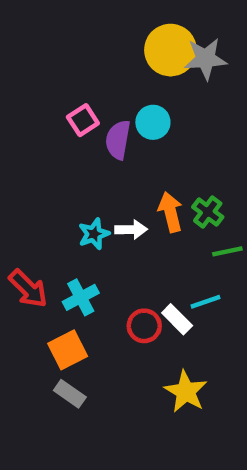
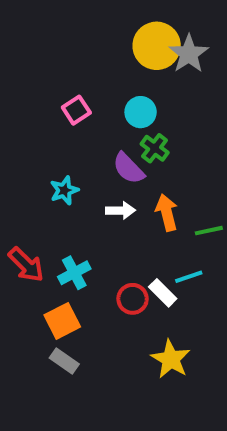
gray star: (206, 59) -> (189, 54), turned -30
purple semicircle: (118, 140) -> (129, 168), moved, turned -54
orange arrow: (170, 212) -> (167, 212), moved
green cross: (208, 212) -> (155, 148), moved
cyan star: (94, 234) -> (64, 190), moved

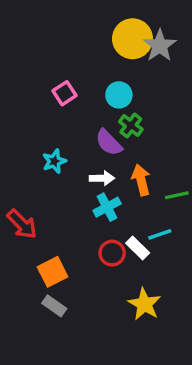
cyan cross: (74, 273) -> (107, 207), moved

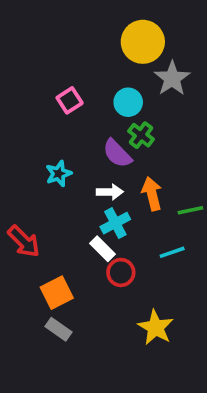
gray star: (160, 46) -> (172, 78), moved
white rectangle: (138, 248) -> (103, 249), moved

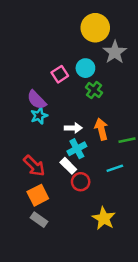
pink square: (70, 100) -> (60, 74), moved
purple semicircle: (117, 153) -> (37, 100), moved
red arrow: (24, 241) -> (34, 166), moved

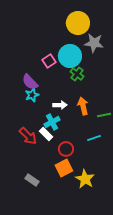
gray star: (115, 52) -> (94, 43), turned -30
cyan circle: (85, 68) -> (70, 56), size x1.5
cyan cross: (77, 149) -> (52, 122), moved
white rectangle: (68, 166) -> (46, 134), moved
orange square: (38, 195) -> (64, 168), moved

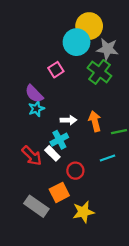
cyan circle: (70, 56) -> (77, 42), moved
green cross: (77, 74) -> (99, 72), moved, size x1.5
orange square: (64, 168) -> (59, 192), moved
yellow star: (85, 179) -> (83, 212), moved, turned 30
gray rectangle: (32, 180) -> (36, 206), size x1.5

